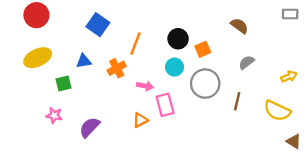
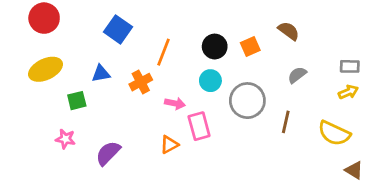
gray rectangle: (290, 14) -> (350, 66), moved
orange square: (203, 49) -> (250, 47), moved

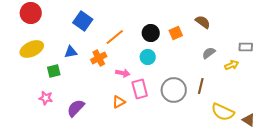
orange line: (164, 52) -> (115, 37), turned 30
yellow arrow: (348, 92) -> (232, 65), moved
gray circle: (247, 101) -> (174, 90), moved
yellow semicircle: (334, 133) -> (223, 112), moved

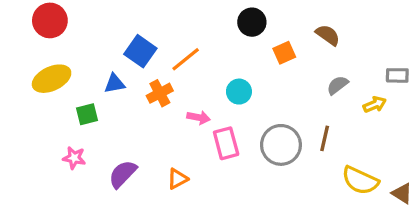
blue square: (83, 21) -> (140, 51), moved
black circle: (151, 33) -> (252, 22), moved
orange triangle: (119, 102) -> (178, 179), moved

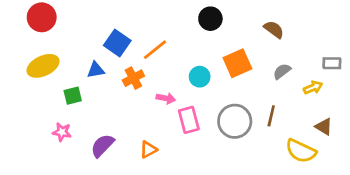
orange square: (284, 53) -> (237, 63), moved, size x1.5
brown triangle: (402, 193) -> (324, 127), moved

